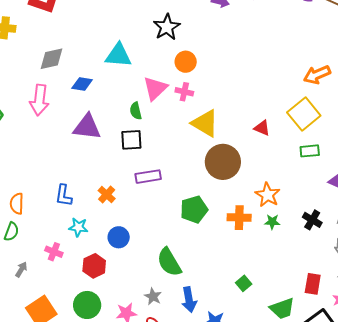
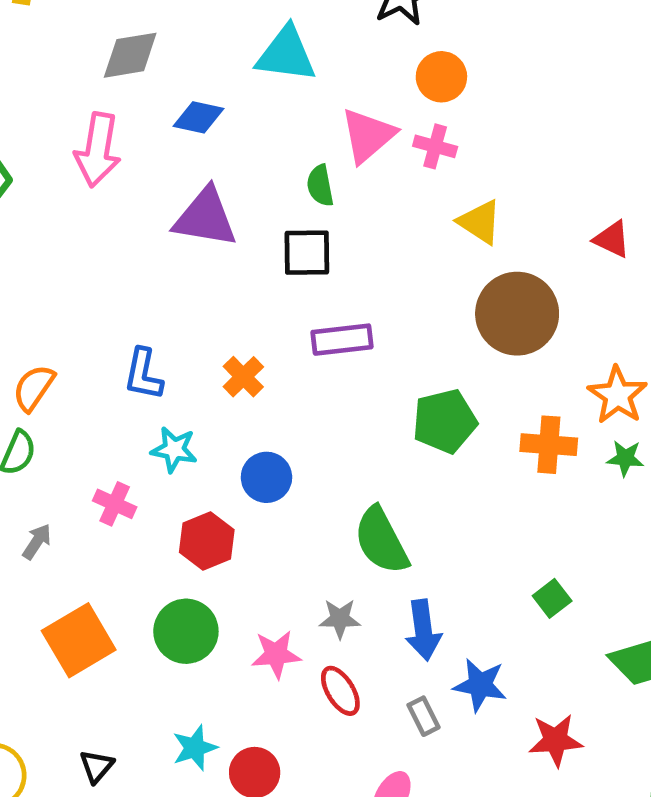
yellow triangle: (205, 123) -> (480, 222), size x0.7
orange semicircle: (17, 204) -> (34, 388), turned 30
gray star: (153, 296) -> (340, 619), turned -30

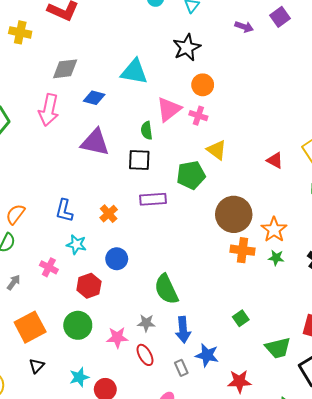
brown circle: (517, 314) -> (234, 214), moved
green pentagon: (445, 421) -> (191, 175), moved
black triangle: (97, 766) -> (37, 366), moved

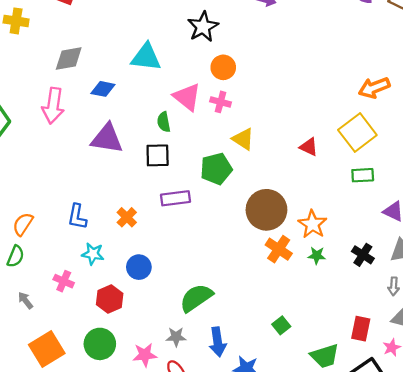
pink triangle: (169, 109) -> (187, 97), turned -40
orange cross: (243, 250) -> (279, 249), turned 30
gray arrow: (14, 282) -> (25, 300), turned -70
green semicircle: (166, 289) -> (196, 298), turned 84

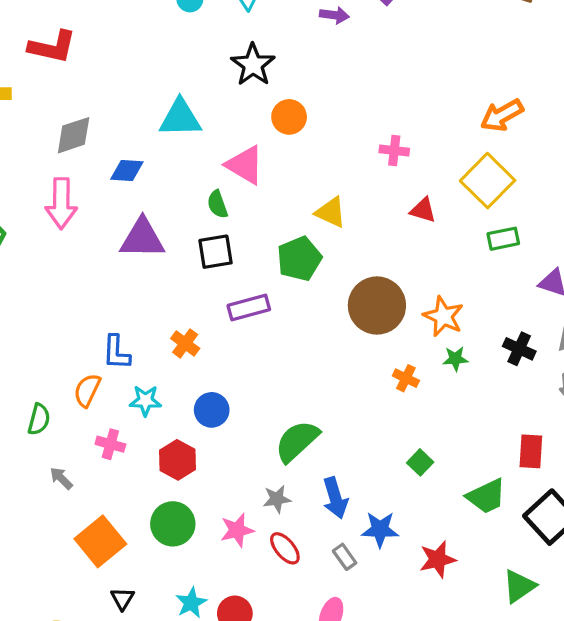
pink cross: (221, 102) -> (394, 150), moved
orange semicircle: (23, 224) -> (87, 390), moved
orange cross: (279, 249) -> (406, 378), moved, size x0.7

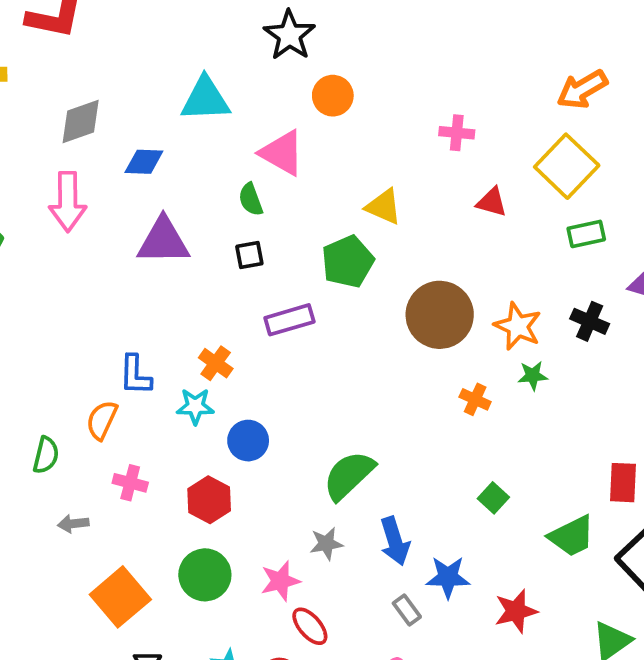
black square: (216, 252) -> (249, 255), size x0.7
black cross: (519, 349) -> (590, 321), moved
cyan star: (145, 401) -> (195, 406), moved
gray arrow: (61, 478) -> (73, 524), turned -50
red ellipse: (285, 548) -> (310, 626), moved

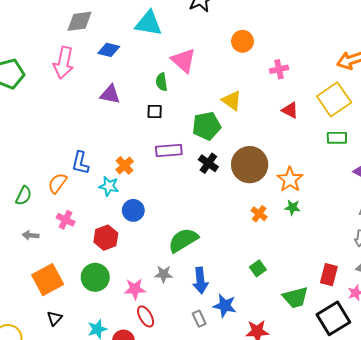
orange circle: (333, 96) -> (242, 41), moved
pink cross: (457, 133) -> (279, 69), turned -30
purple triangle: (163, 241) -> (110, 94), size x0.7
black cross: (590, 321) -> (208, 163), moved

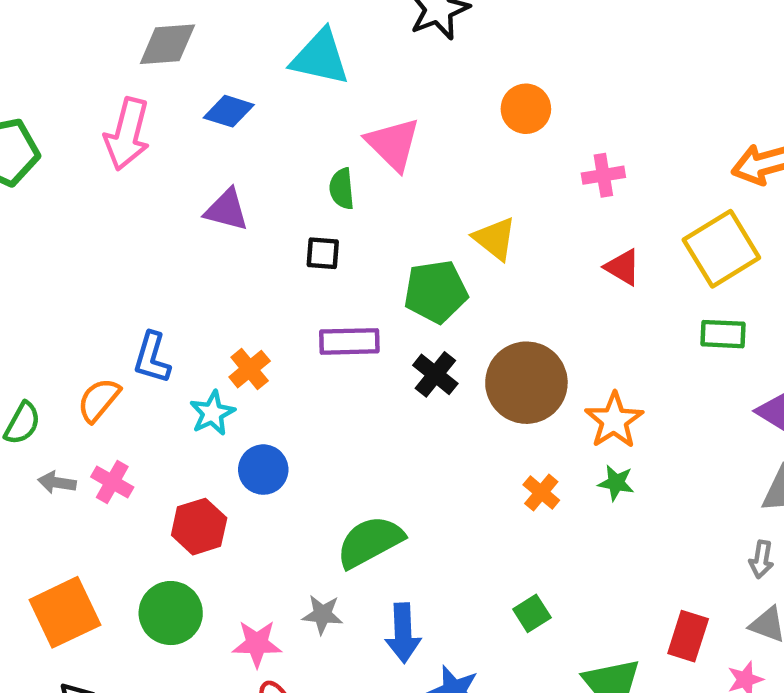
cyan star: (109, 186) -> (212, 413), turned 30
gray arrow: (31, 235) -> (57, 483), moved

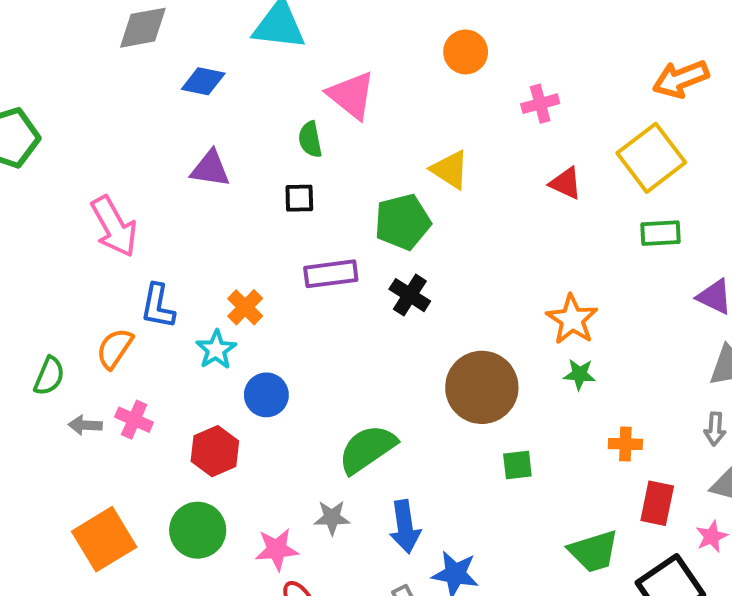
pink arrow: (127, 134) -> (114, 226), moved, turned -38
brown circle: (526, 383) -> (482, 387), moved
orange cross: (541, 493) -> (625, 444), moved, turned -32
green square: (532, 613) -> (517, 465), moved, turned 32

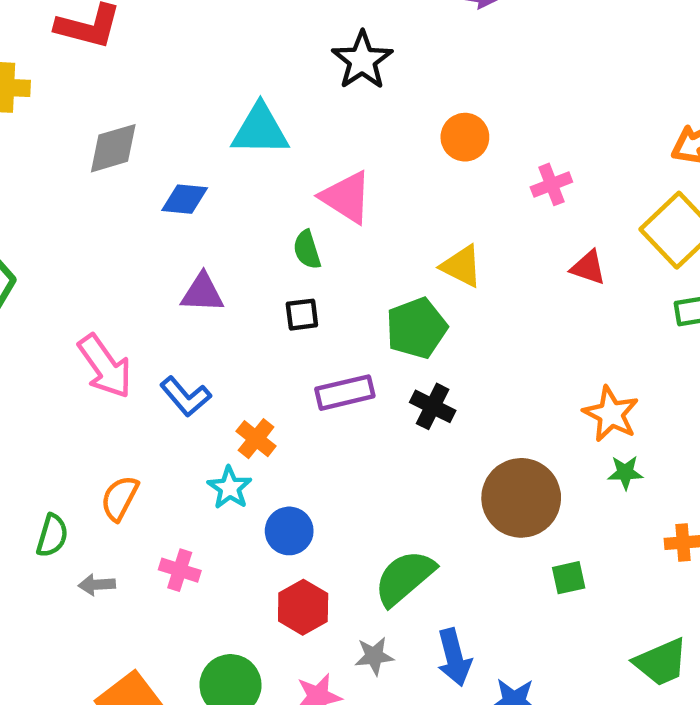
blue L-shape: (158, 306) -> (185, 397), moved, turned -45
pink cross: (134, 420) -> (180, 570), moved
red hexagon: (215, 451) -> (303, 607), moved

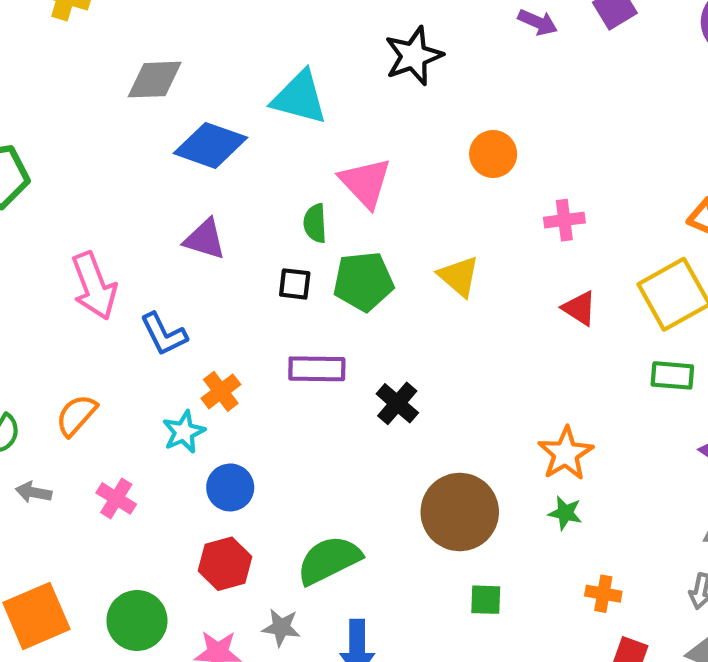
blue diamond: (185, 199) -> (211, 145), size x1.5
green pentagon: (416, 328) -> (363, 281), moved

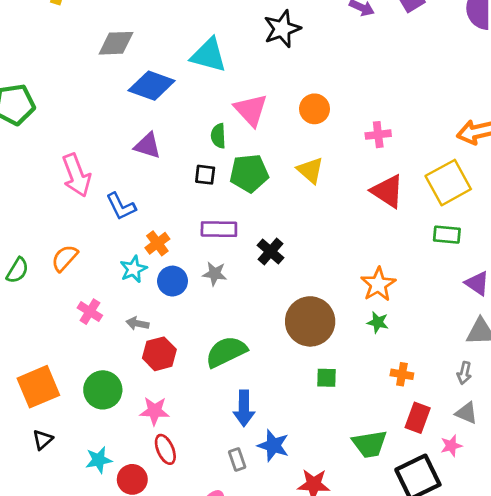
orange circle: (493, 154) -> (314, 109), moved
red triangle: (579, 308) -> (387, 191), size x1.5
blue circle: (230, 487) -> (173, 281), moved
gray arrow: (34, 492) -> (137, 323), moved
gray star: (281, 627) -> (215, 274), moved

